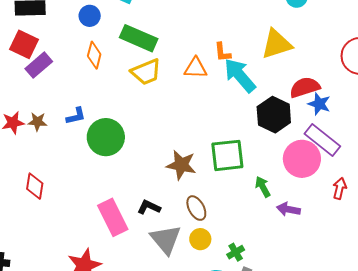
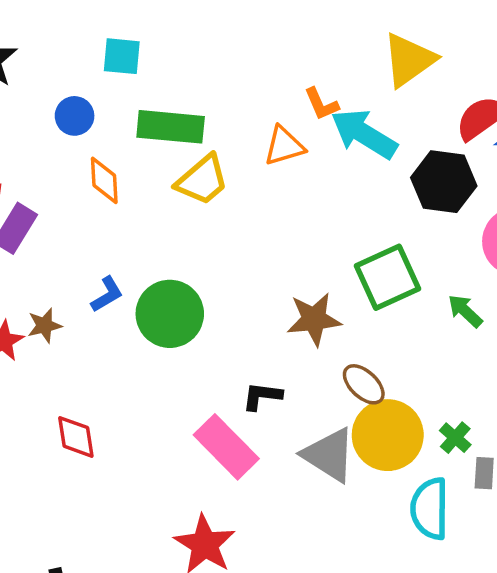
black L-shape: (149, 207) -> (262, 396), moved
yellow circle: (200, 239) -> (388, 435), size x1.8

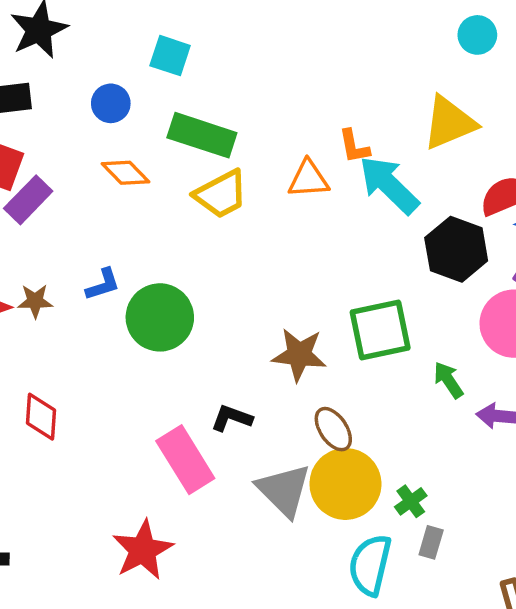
orange diamond: (104, 180) -> (125, 173), turned -54

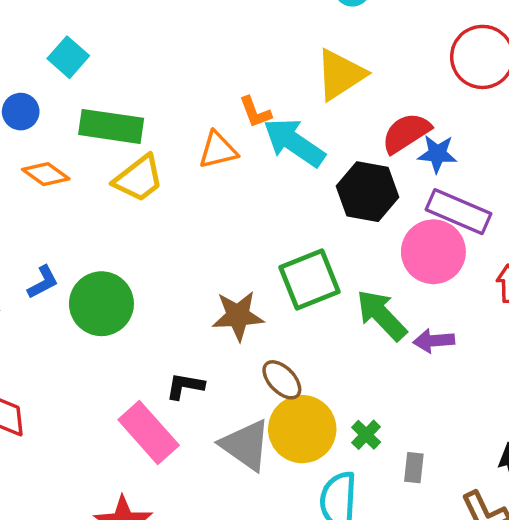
cyan square: (170, 56) -> (68, 57), turned 33
green arrow: (448, 380) -> (382, 315), size x1.6
gray rectangle: (431, 542) -> (414, 468), moved

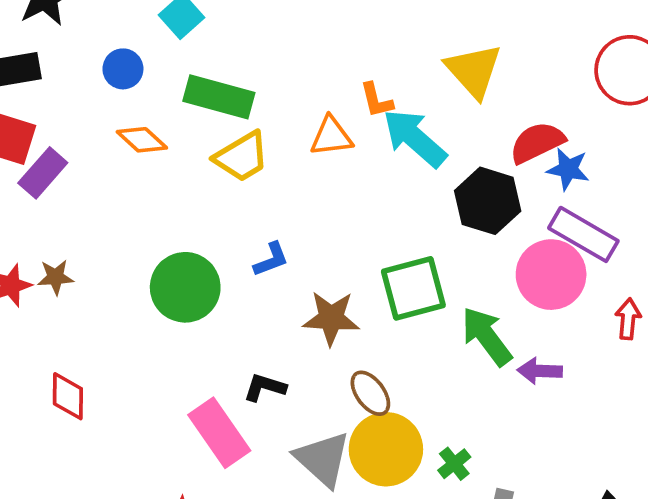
yellow triangle: (340, 75) -> (474, 71), turned -46
blue L-shape: (43, 282) -> (271, 259), moved

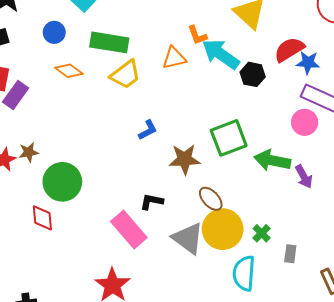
black hexagon: (488, 201) -> (253, 74), moved, size x0.7
pink circle: (551, 275) -> (305, 122), size x0.7
green circle: (185, 287) -> (62, 182), moved
green arrow: (487, 336) -> (272, 160), turned -36
purple arrow: (540, 371) -> (304, 177), turned -115

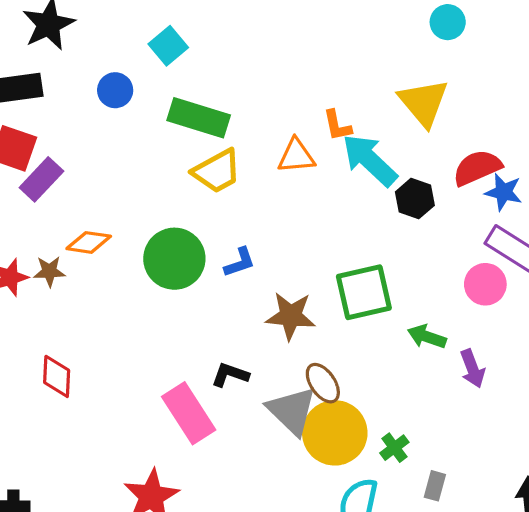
orange diamond: (69, 71) -> (89, 242), moved, turned -36
green arrow: (272, 160) -> (427, 337), size x0.7
green circle: (62, 182) -> (174, 259), moved
gray triangle: (188, 238) -> (292, 411), moved

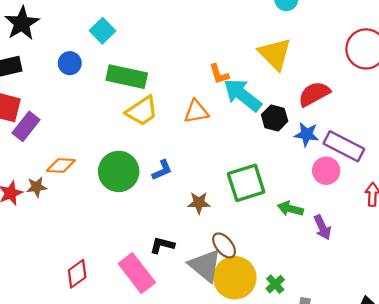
orange triangle: (296, 156) -> (196, 112), moved
blue star: (504, 192) -> (307, 134), moved
brown star: (291, 316) -> (199, 203), size x0.7
red diamond: (57, 376) -> (77, 274), moved, turned 56

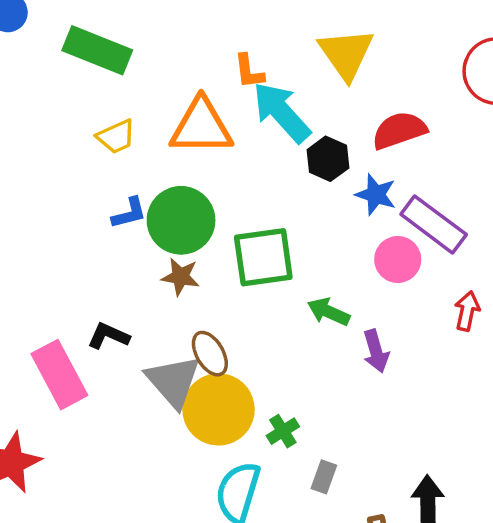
yellow trapezoid: (142, 111) -> (116, 137), moved, size x0.7
orange triangle: (196, 112) -> (201, 127), size x1.5
green circle: (119, 171) -> (181, 220), moved

